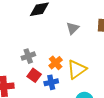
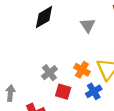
blue cross: (51, 82) -> (94, 91), moved

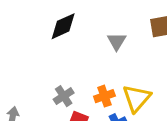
orange cross: (82, 70) -> (104, 96), turned 35

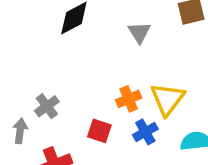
gray cross: (64, 96) -> (47, 106), moved

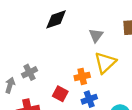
yellow triangle: (167, 99) -> (105, 63), moved

